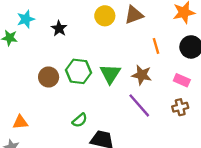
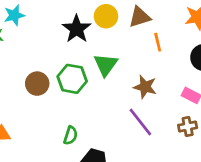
black star: (59, 28) -> (77, 29), moved, size x1.5
orange line: (156, 46) -> (158, 42), moved
green triangle: (110, 74) -> (106, 65), moved
green semicircle: (80, 120) -> (71, 135), turned -35

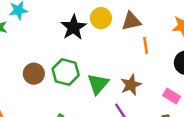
green triangle: (106, 65) -> (98, 84), moved
brown star: (145, 87) -> (131, 85), turned 30

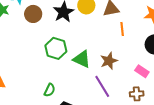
brown circle: (34, 74) -> (33, 14), moved
green triangle: (98, 84) -> (82, 59), turned -48

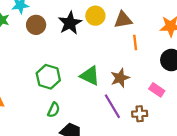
green hexagon: (56, 48) -> (48, 77), moved
brown cross: (137, 94) -> (140, 114), moved

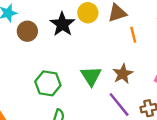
green triangle: (90, 76) -> (91, 76), turned 40

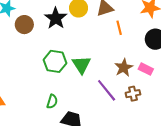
brown star: (123, 74) -> (124, 68), moved
green hexagon: (48, 83) -> (55, 61), moved

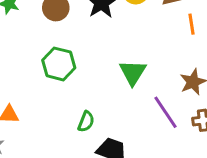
green hexagon: (55, 61) -> (59, 64), moved

